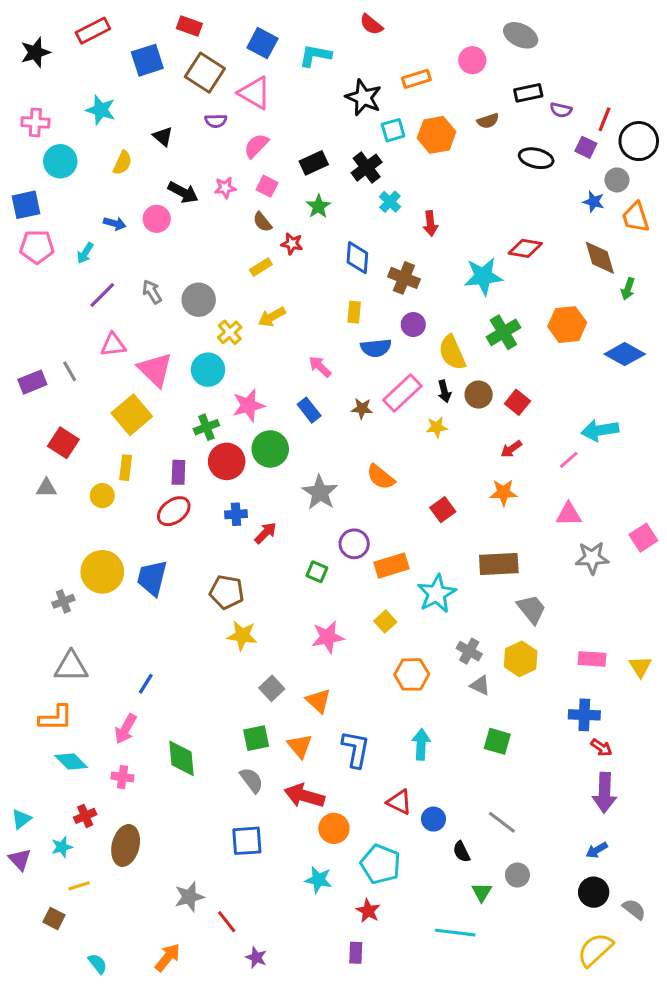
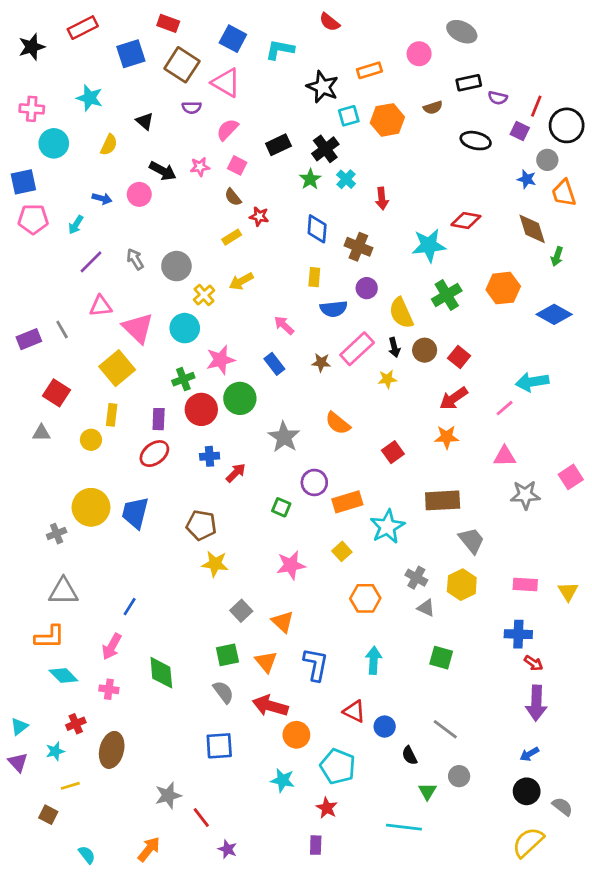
green star: (318, 206) -> (310, 179), moved
red arrow: (511, 449) -> (454, 398), size x1.5

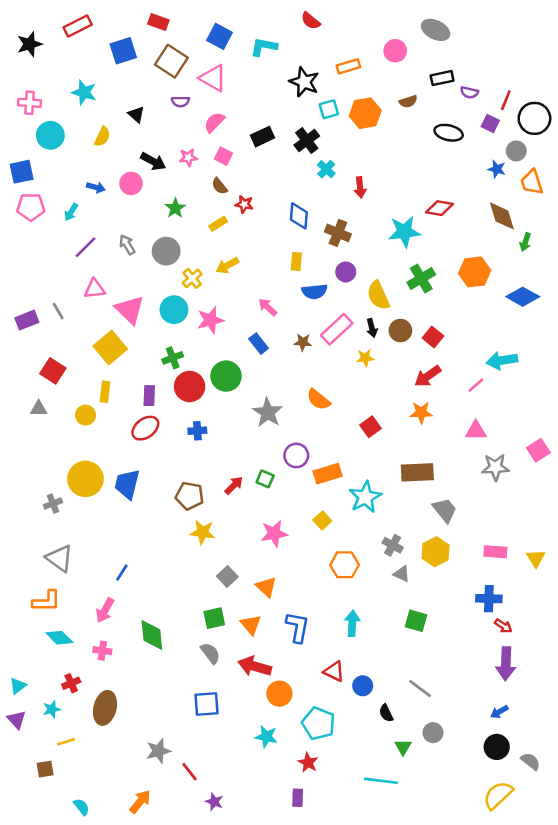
green star: (310, 179) -> (175, 208), moved
pink star: (221, 360) -> (210, 320), moved
red arrow: (236, 473) -> (234, 485), moved
gray triangle: (63, 591) -> (59, 558), turned 36
brown square: (48, 815) -> (45, 769), turned -36

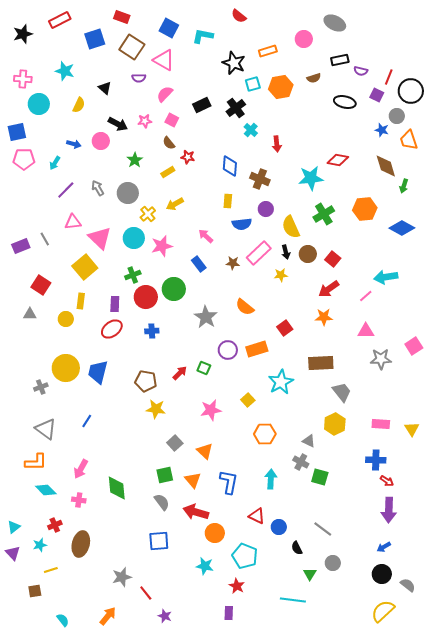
orange rectangle: (328, 474) -> (257, 349), moved
gray cross: (393, 545) -> (301, 462), moved
blue line: (122, 573) -> (87, 421), moved

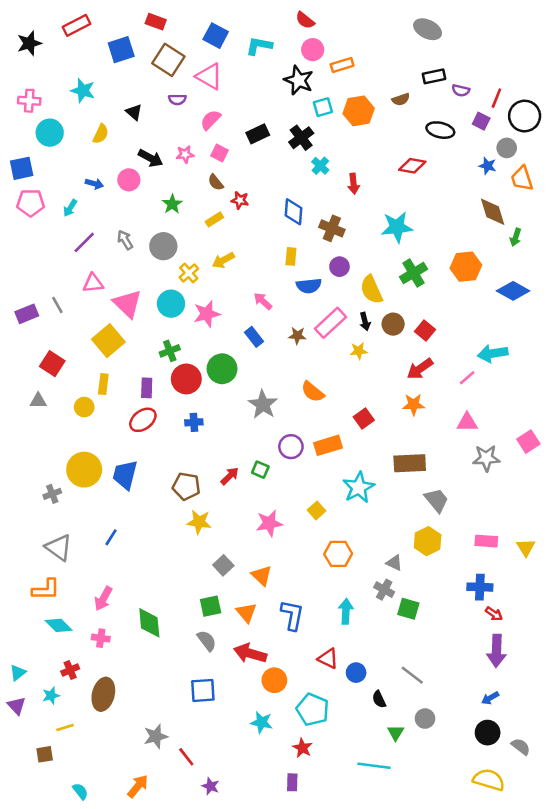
pink circle: (304, 39) -> (313, 50), moved
red diamond: (338, 160) -> (412, 166), moved
yellow semicircle: (383, 611) -> (489, 780), turned 60

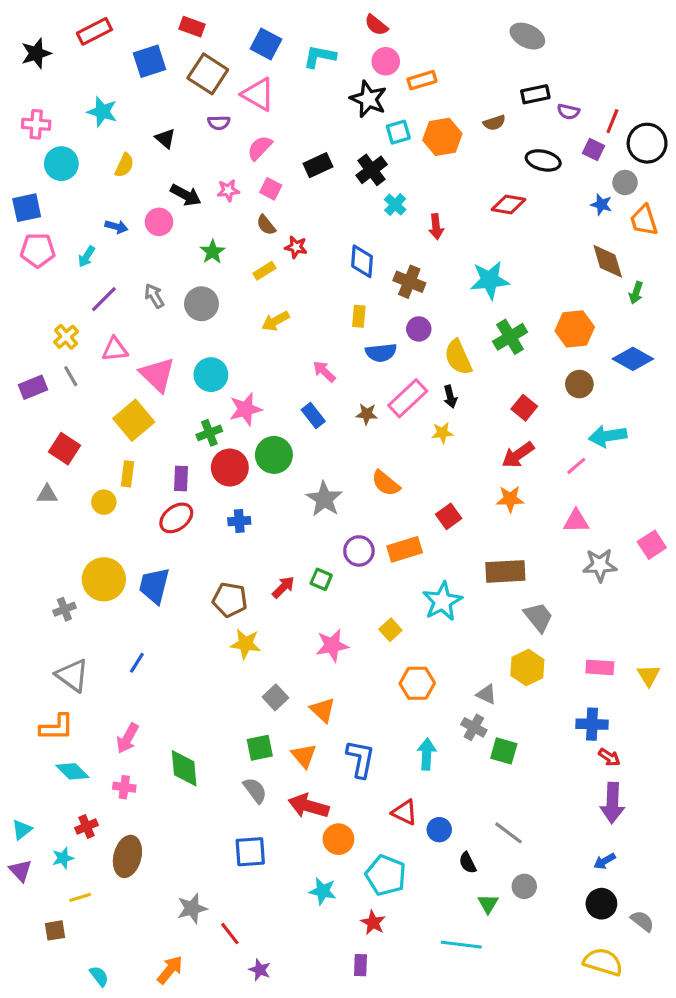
yellow cross: (189, 273) -> (66, 337), moved
pink star: (207, 314) -> (246, 409), moved
brown circle: (393, 324) -> (579, 384), moved

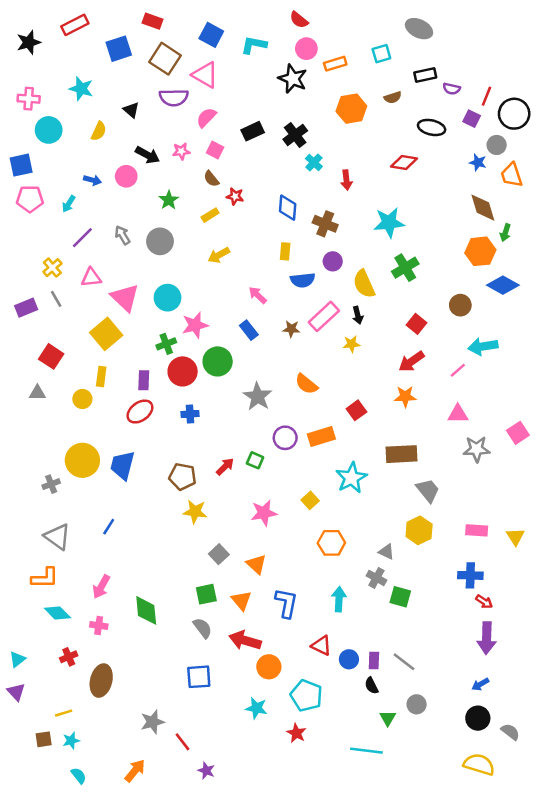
purple semicircle: (219, 123) -> (174, 97), size x1.6
cyan square: (398, 132) -> (381, 54), moved
orange hexagon: (575, 329) -> (480, 251), moved
cyan star: (63, 858) -> (71, 741), moved
purple rectangle: (361, 965) -> (374, 661), moved

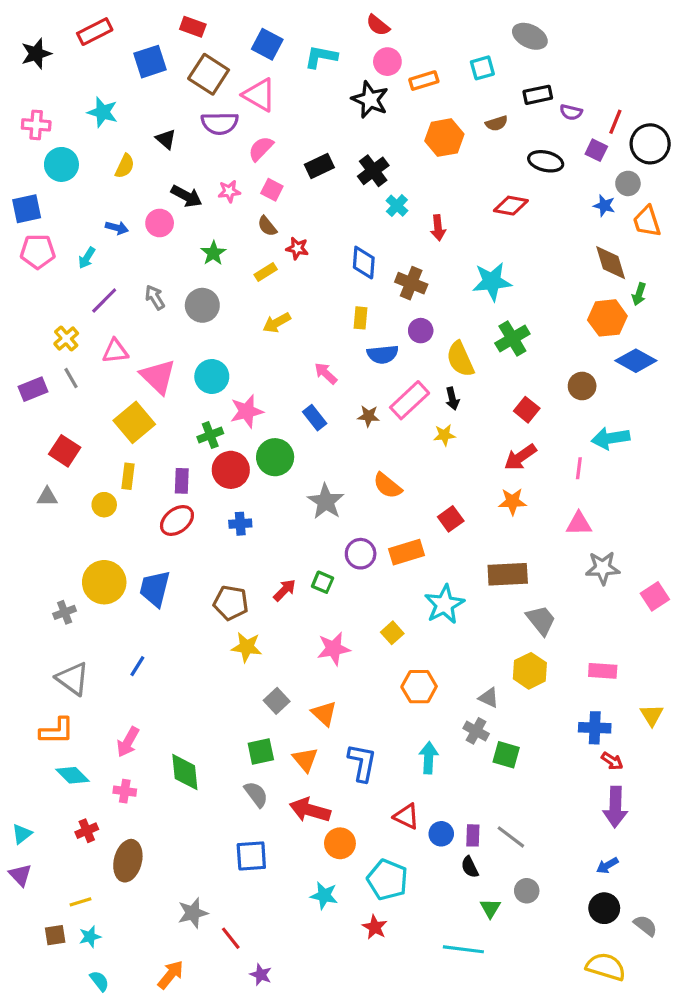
pink line: (458, 370) -> (579, 468), turned -42
pink square: (518, 433) -> (655, 596), moved
yellow triangle: (515, 537) -> (652, 715), moved

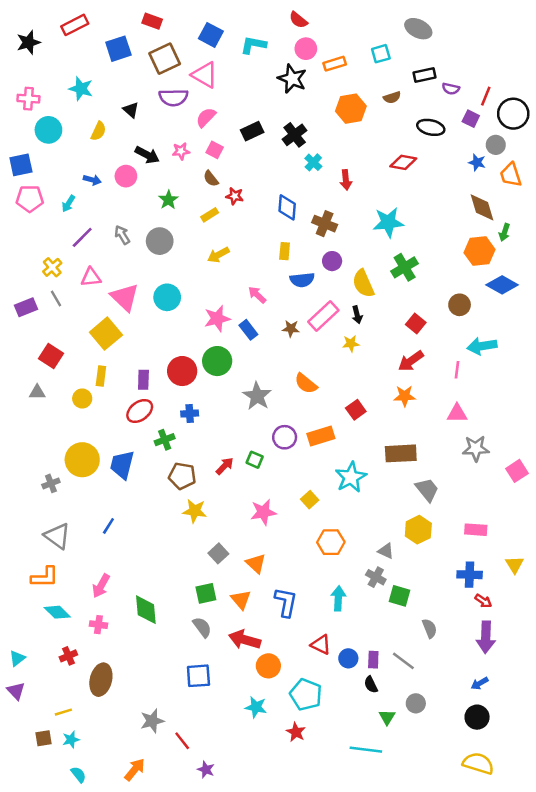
brown square: (209, 74) -> (165, 59), turned 32
pink star: (247, 411) -> (217, 319), moved
green cross: (210, 435) -> (165, 440), moved
gray semicircle: (645, 926) -> (430, 628), moved, turned 30

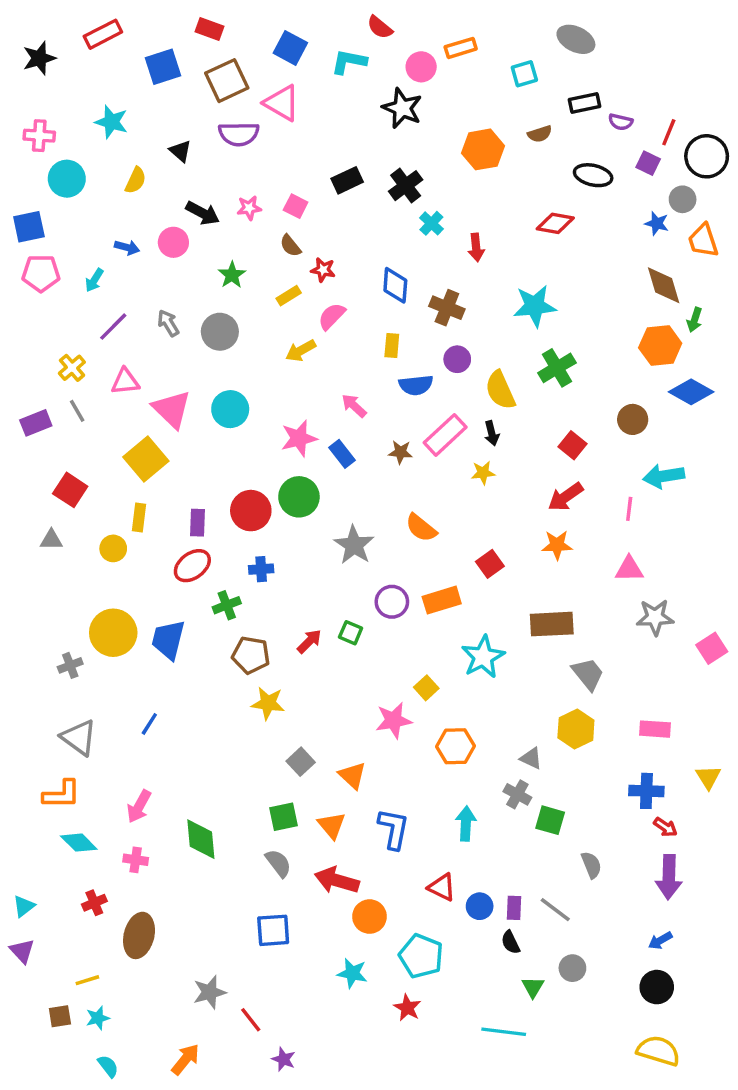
red semicircle: (298, 20) -> (380, 27), moved
orange rectangle: (335, 64) -> (461, 48), moved
pink semicircle: (206, 117) -> (332, 316), moved
pink star: (263, 512) -> (394, 720), moved

